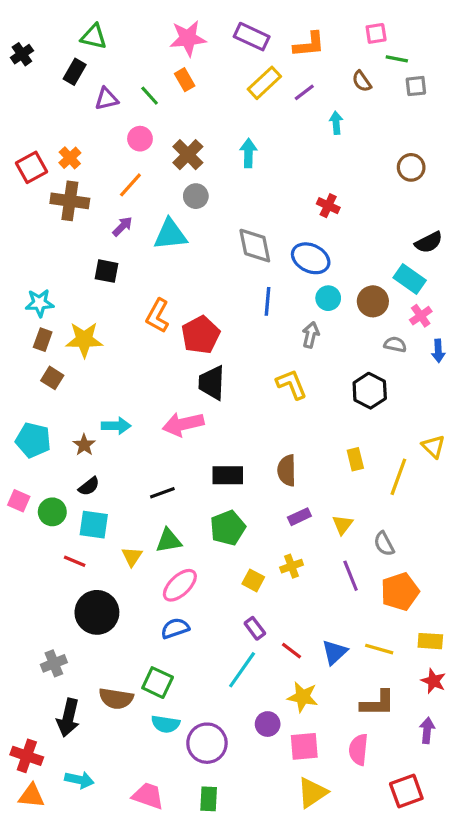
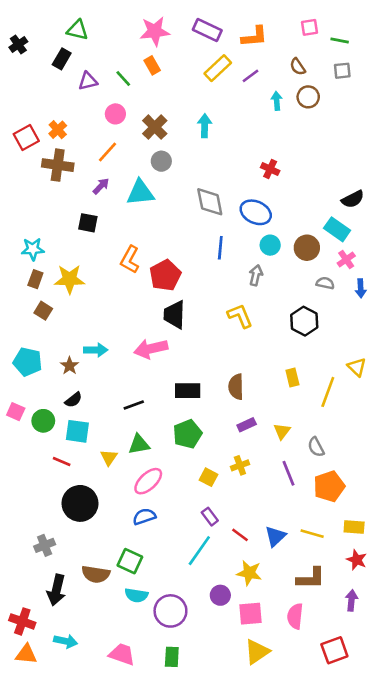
green line: (397, 59) -> (340, 41), moved
brown circle: (411, 167) -> (308, 97), moved

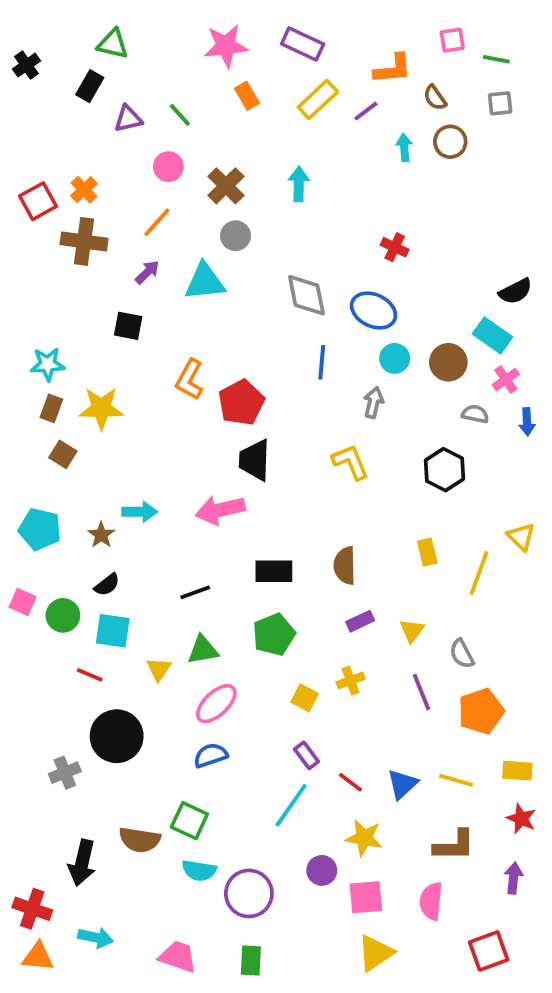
orange L-shape: (254, 37) -> (393, 69), moved
orange rectangle: (152, 65) -> (247, 96), moved
gray cross: (45, 545) -> (65, 773), moved

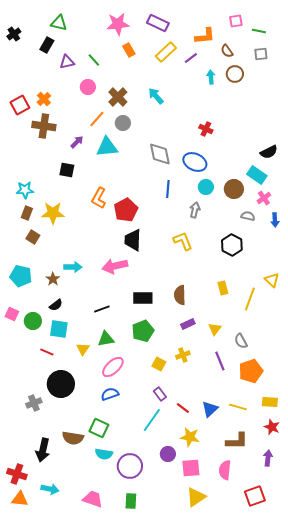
cyan arrow: (299, 184) -> (156, 96), turned -42
orange line: (157, 222) -> (97, 119), moved

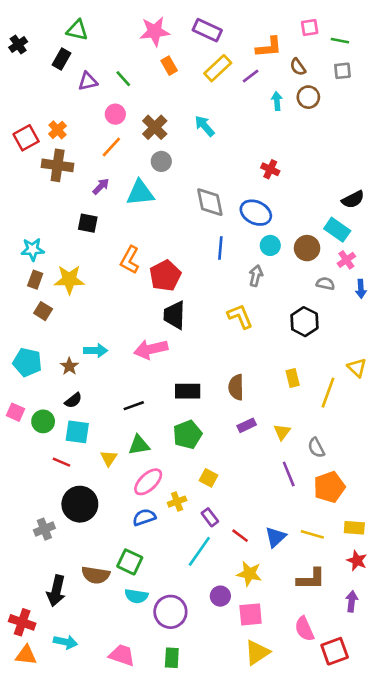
orange line: (97, 119) -> (111, 147), moved
yellow cross: (183, 355) -> (177, 502), moved
pink semicircle: (225, 470) -> (304, 629), moved, turned -30

